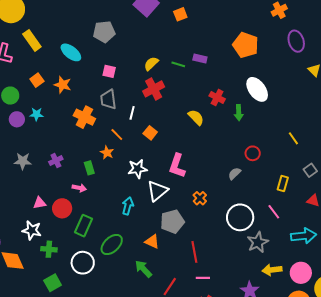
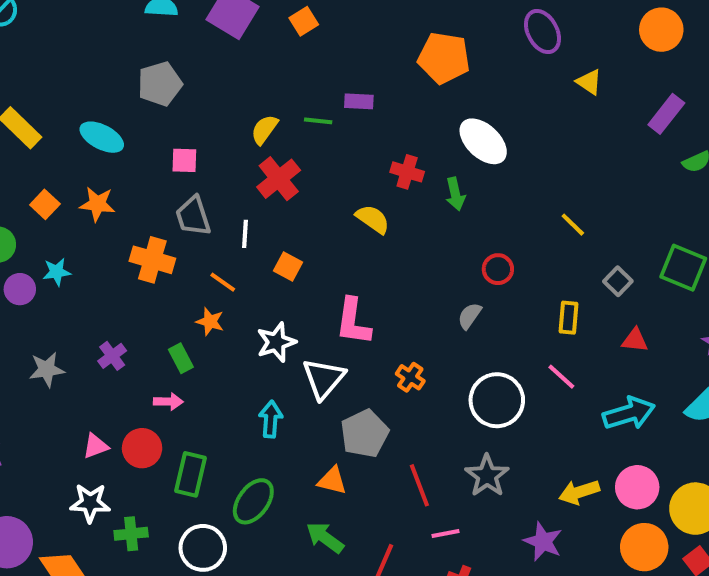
gray star: (258, 242) -> (487, 476), moved

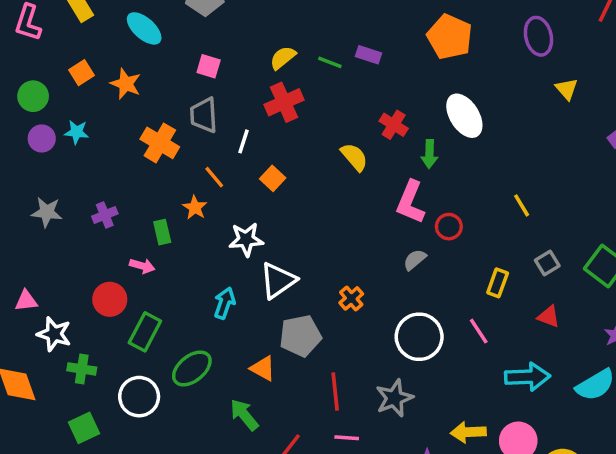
pink L-shape: (353, 322) -> (410, 202), moved
pink triangle: (95, 446) -> (26, 301), moved

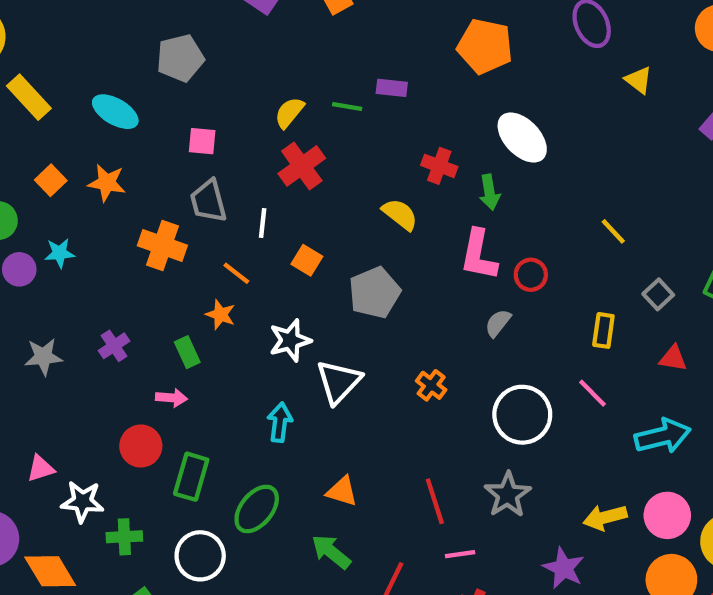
gray pentagon: (300, 336) -> (375, 293), moved

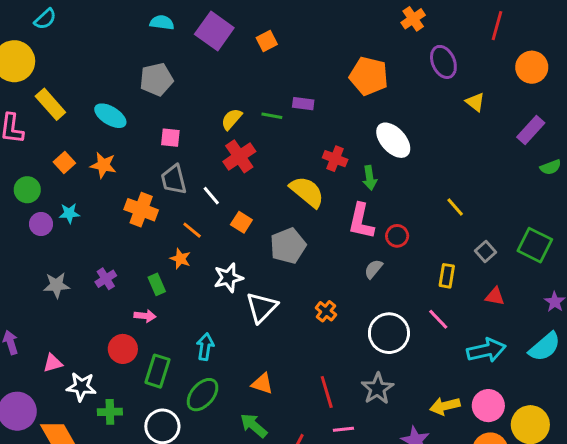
yellow semicircle: (400, 214) -> (307, 192), size x1.4
white line: (263, 223) -> (211, 196), turned -48
cyan arrow: (280, 422) -> (205, 347), moved

